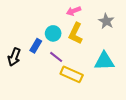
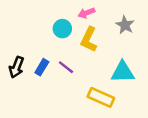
cyan circle: (53, 33) -> (62, 29), moved
blue rectangle: (36, 46) -> (42, 67), moved
yellow rectangle: (72, 74) -> (101, 97), moved

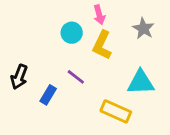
pink arrow: (86, 13) -> (99, 15), turned -84
blue rectangle: (42, 67) -> (48, 95), moved

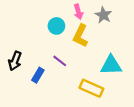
gray star: (143, 29) -> (103, 15), moved

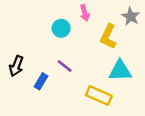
gray star: (103, 15) -> (131, 16), moved
yellow L-shape: (80, 36) -> (108, 37), moved

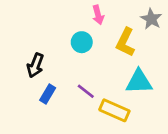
cyan circle: (61, 28) -> (82, 42), moved
black arrow: (16, 66) -> (35, 65), moved
purple line: (65, 66) -> (86, 91), moved

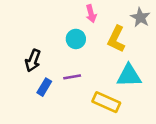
purple line: (86, 91) -> (72, 77), moved, turned -48

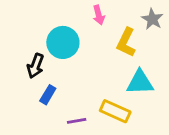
cyan circle: (76, 39) -> (63, 42), moved, size x1.5
purple line: (72, 77) -> (77, 121), moved

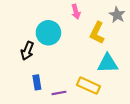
blue rectangle: (48, 95) -> (37, 82), moved, turned -40

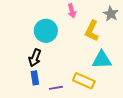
black arrow: (27, 51) -> (35, 58), moved

